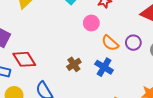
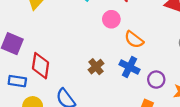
purple circle: (133, 43) -> (156, 80), moved
red diamond: (24, 59) -> (41, 66), turned 45

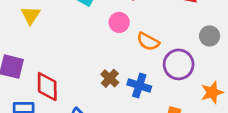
blue cross: (129, 67) -> (139, 86), moved
purple circle: (156, 80) -> (179, 64), moved, size x1.5

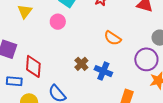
pink circle: (119, 22) -> (58, 22), moved
purple circle: (179, 64) -> (146, 59), moved

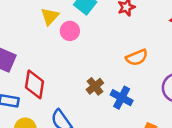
yellow triangle: (25, 11) -> (50, 16), moved
orange semicircle: (113, 38) -> (137, 57), turned -60

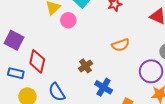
blue cross: (122, 98) -> (104, 87), moved

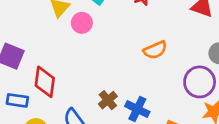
brown cross: (85, 66) -> (108, 100), moved

